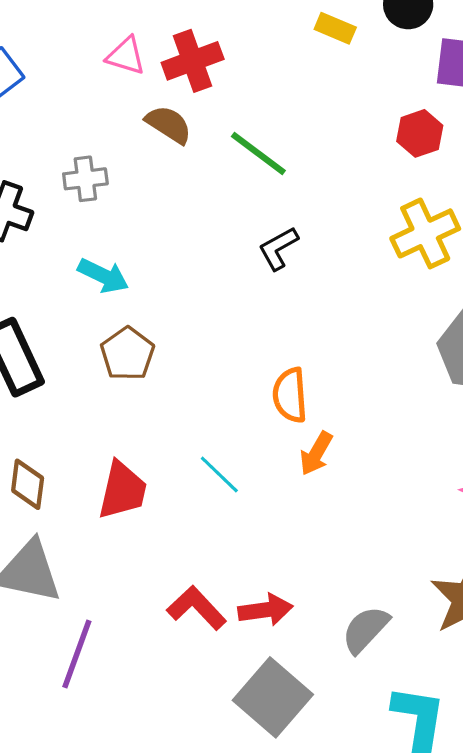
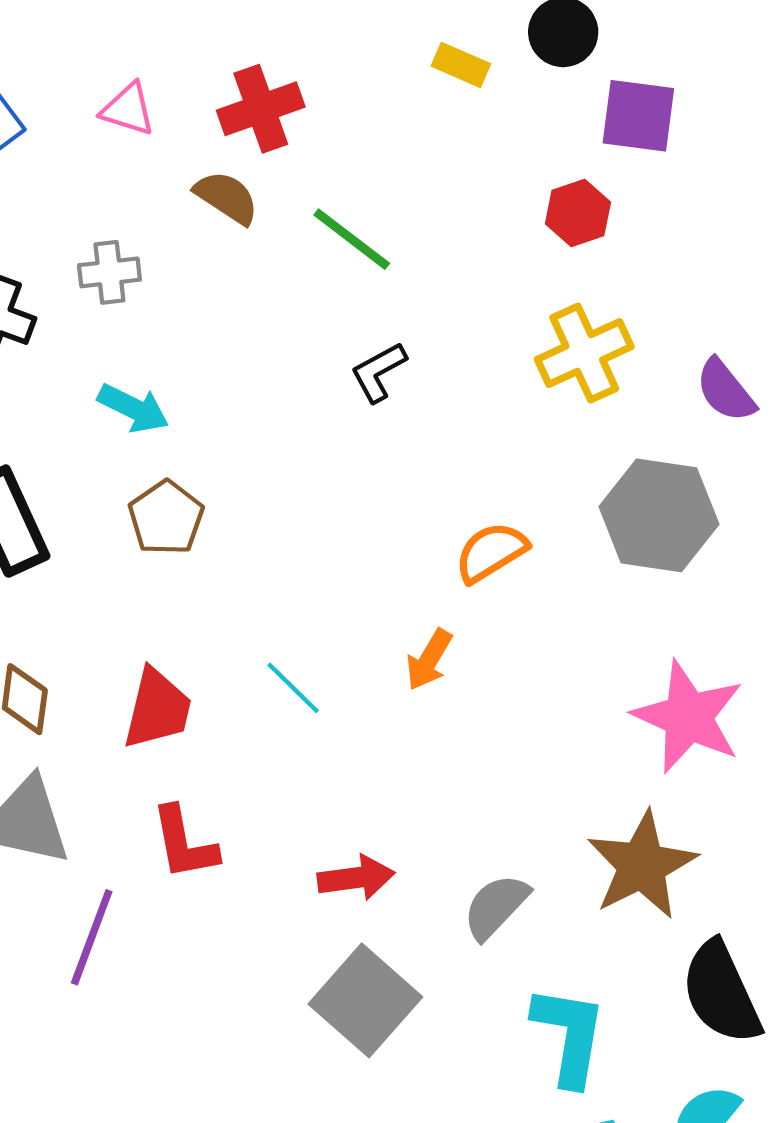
pink triangle: (126, 56) -> (128, 109), moved
orange semicircle: (290, 395) -> (491, 552), moved, turned 62
red L-shape: (197, 608) -> (184, 843), moved, turned -148

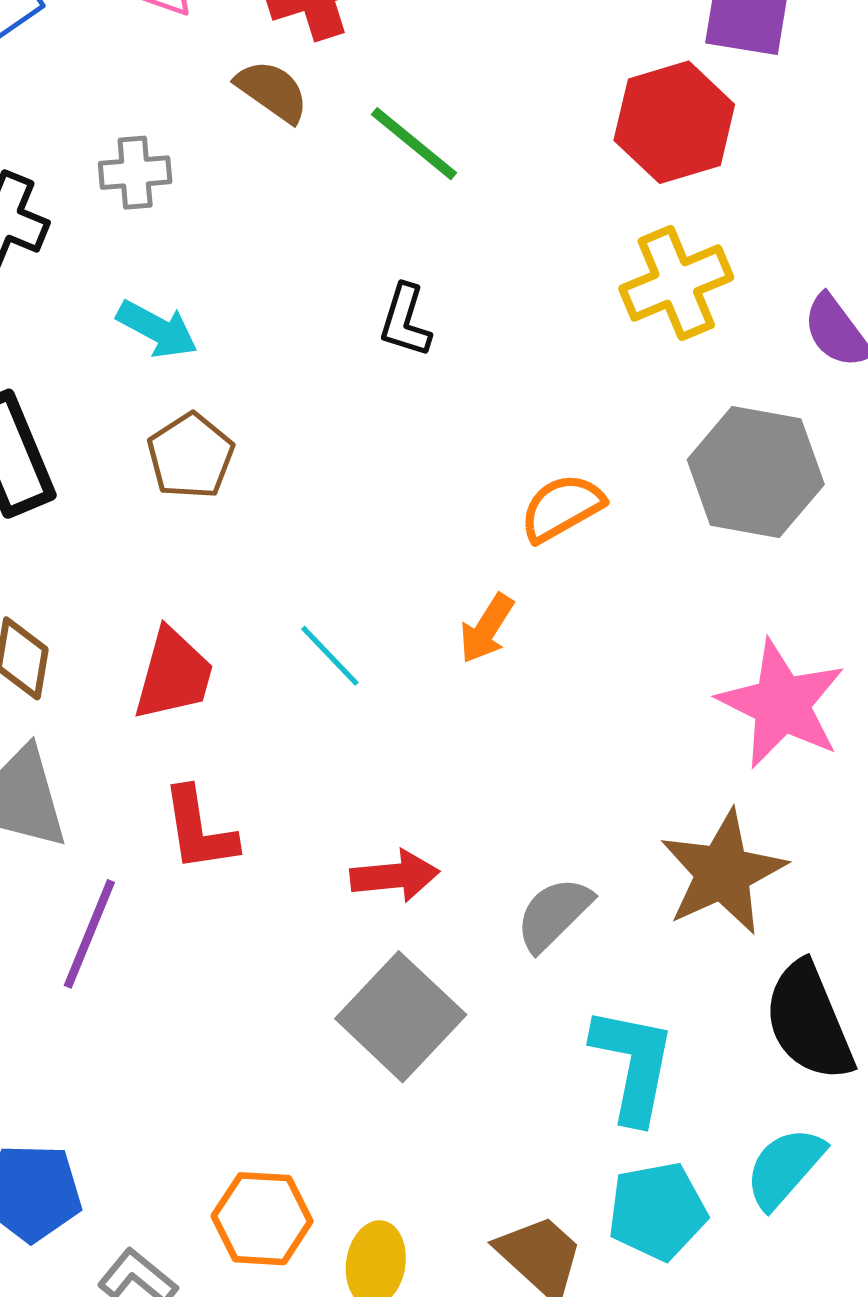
red hexagon: (578, 213) -> (674, 122), size x1.6
black L-shape: (379, 372) -> (405, 321), moved, turned -46

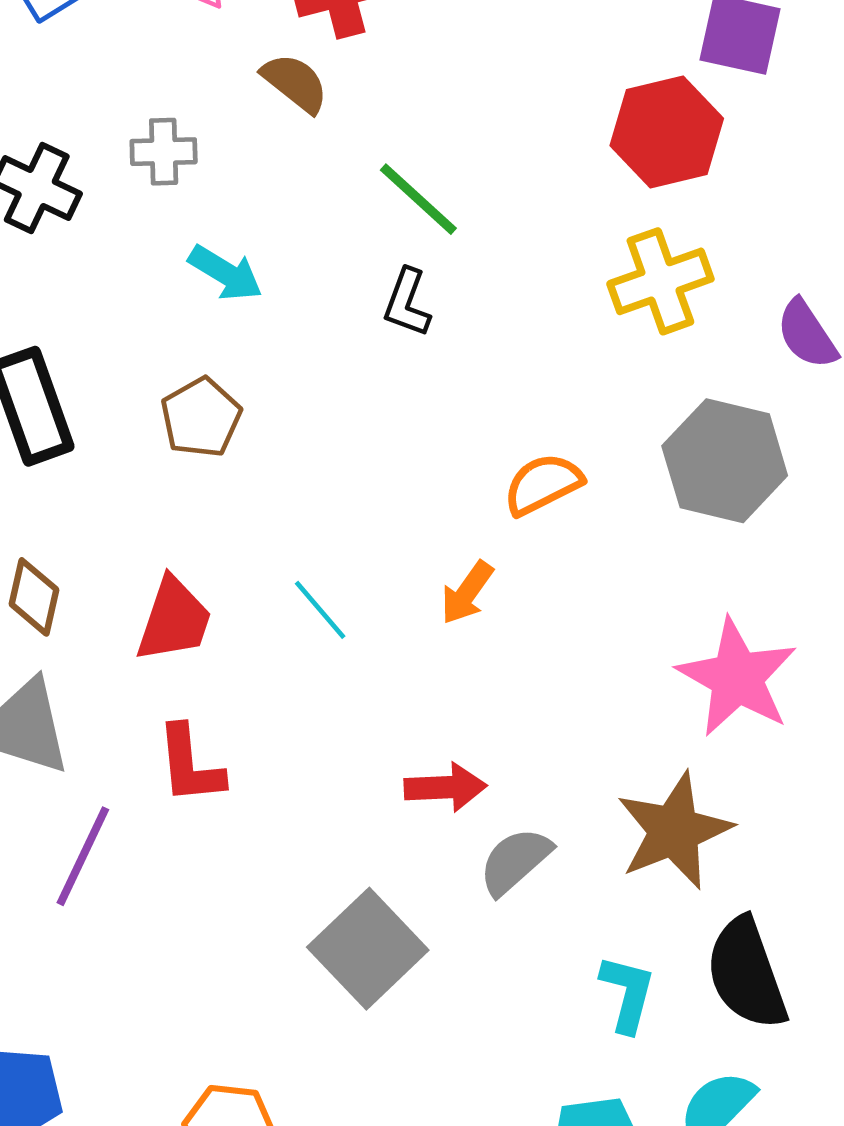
green line: (414, 144) -> (418, 199), moved
cyan arrow: (157, 329) -> (226, 273), moved
red arrow: (395, 876) -> (446, 787), moved
cyan L-shape: (633, 1065) -> (627, 994), moved, size x0.7

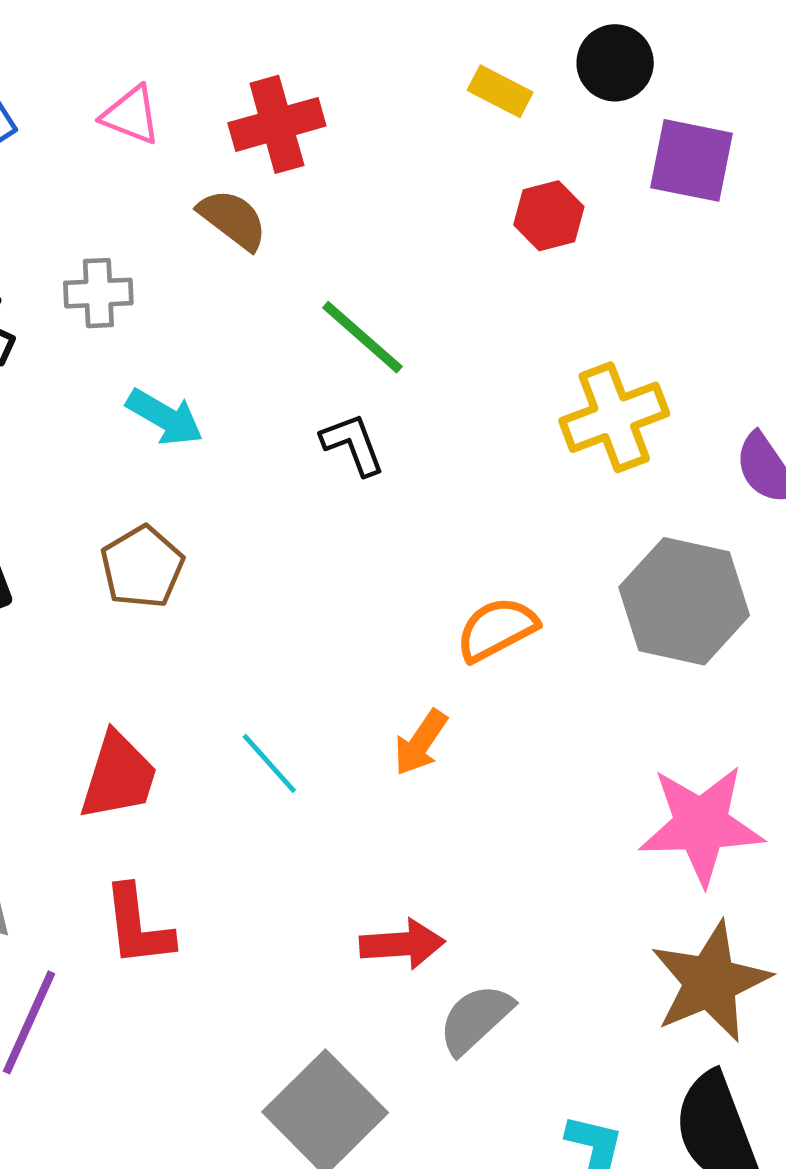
red hexagon: (667, 132) -> (549, 216), moved, size x0.6
black L-shape: (407, 303) -> (353, 444), turned 140
pink star: (737, 677) -> (701, 825), turned -30
brown star: (674, 831) -> (710, 982), moved

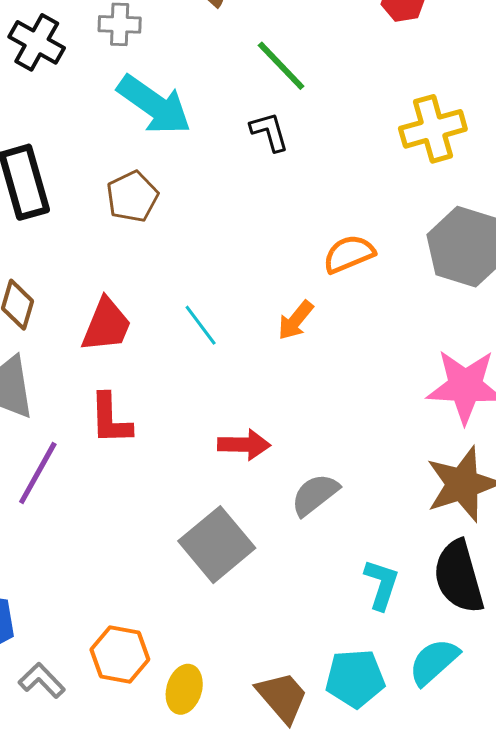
cyan arrow: (165, 417) -> (154, 105), size x1.6
red arrow: (402, 944) -> (244, 445), moved

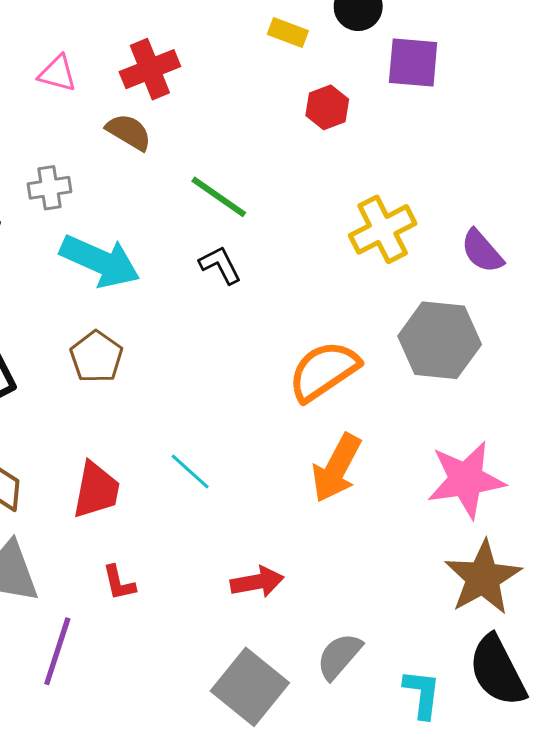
orange semicircle: (349, 254) -> (324, 371), size x1.4
orange arrow: (296, 320) -> (336, 468), moved, size x1.6
red L-shape: (110, 419) -> (119, 583), size x0.7
gray semicircle: (315, 495) -> (339, 656), moved

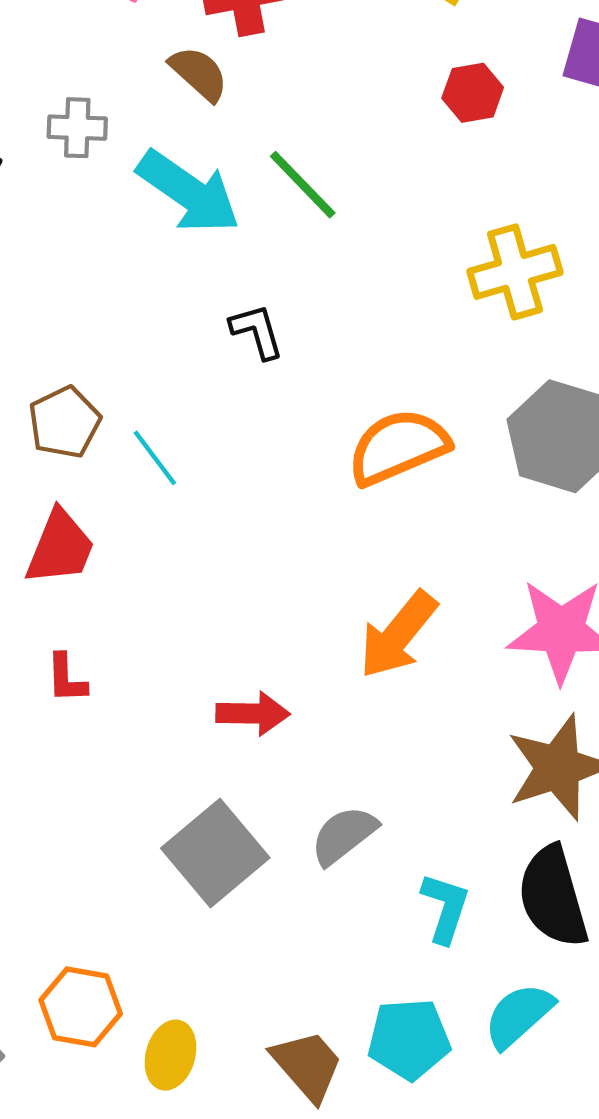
cyan arrow: (100, 261) -> (189, 192), moved
black L-shape: (220, 265) -> (257, 331), moved
brown pentagon: (96, 357) -> (64, 422), moved
orange arrow: (336, 468) -> (398, 635), moved
cyan line: (190, 471) -> (155, 458), moved

